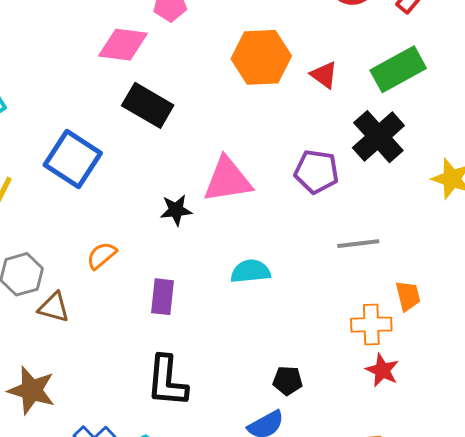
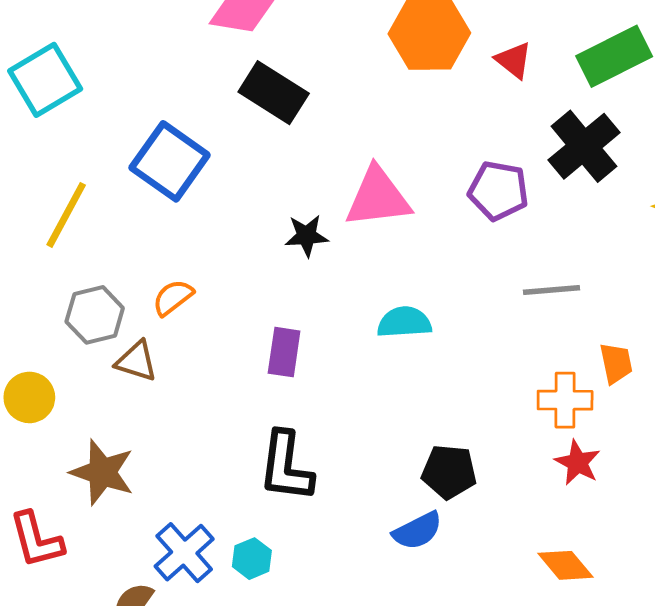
orange semicircle: (102, 255) -> (173, 297), moved
black pentagon: (288, 381) -> (449, 472), size x1.4

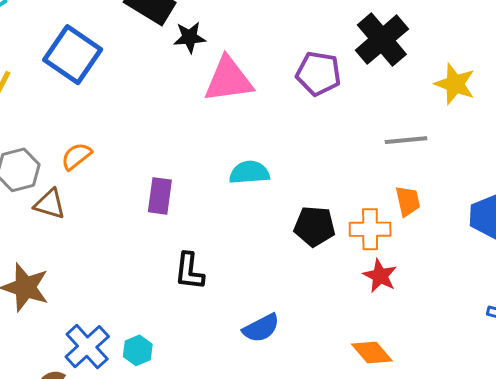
black star: (307, 236) -> (190, 37), moved
gray line: (551, 290) -> (406, 140), moved
black L-shape: (286, 467) -> (189, 271), moved, size x0.7
black pentagon: (449, 472) -> (314, 226), moved

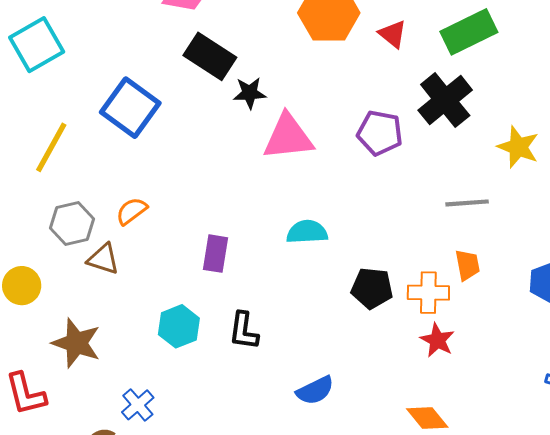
blue cross: (87, 347) -> (138, 405), size x0.7
cyan hexagon: (138, 350) -> (179, 326), moved, size x1.4

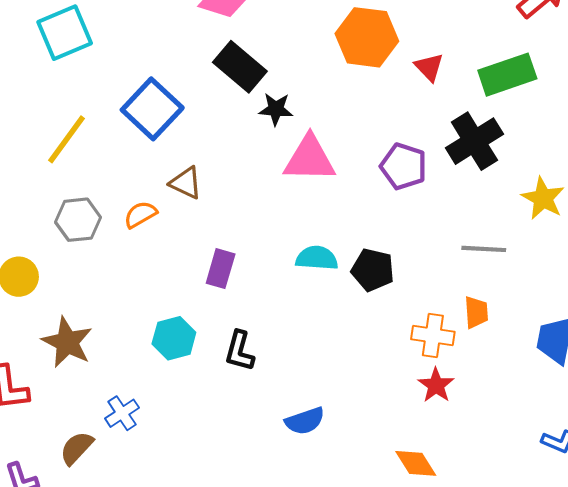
brown triangle: (103, 259) -> (186, 183), moved
black pentagon: (372, 288) -> (373, 270), moved

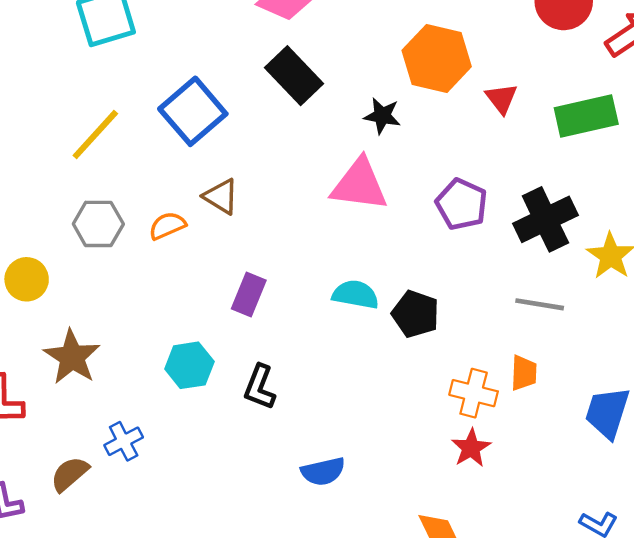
black star: (276, 109) -> (382, 116), moved
black cross: (474, 141) -> (545, 219), moved

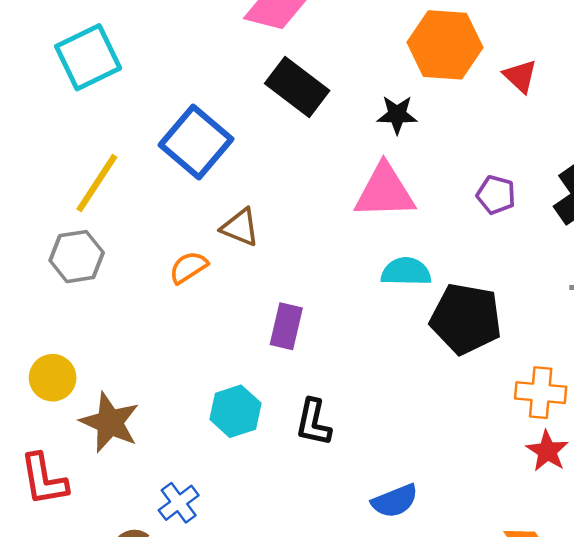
purple pentagon: (462, 204) -> (496, 195), size x0.7
gray hexagon: (98, 224) -> (77, 257), moved
yellow circle: (27, 279) -> (53, 378), moved
cyan semicircle: (355, 295) -> (406, 272), moved
black pentagon: (415, 314) -> (466, 319), size x1.4

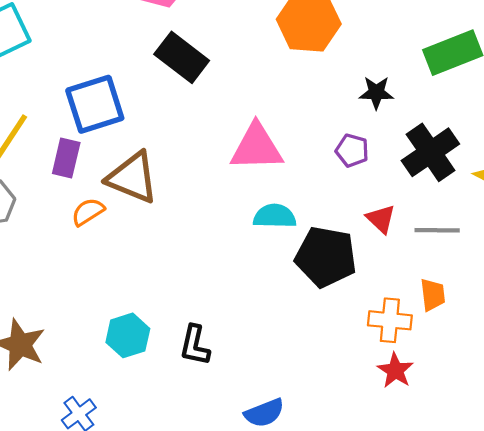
red triangle: (520, 76) -> (381, 219), moved
black star: (397, 115) -> (376, 93), moved
blue square: (196, 142) -> (95, 104), turned 32
brown triangle: (240, 227) -> (132, 178), size x1.6
purple rectangle: (286, 326) -> (66, 158), moved

